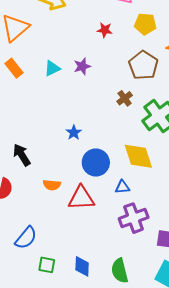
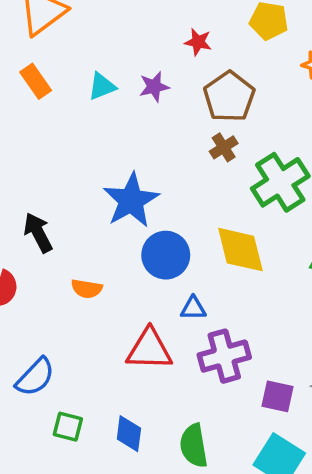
red star: (105, 30) -> (198, 42), moved
brown pentagon: (143, 65) -> (229, 97), moved
blue star: (74, 133) -> (131, 200), size x2.0
blue triangle: (122, 187) -> (193, 308), moved
red triangle: (81, 198) -> (149, 350), moved

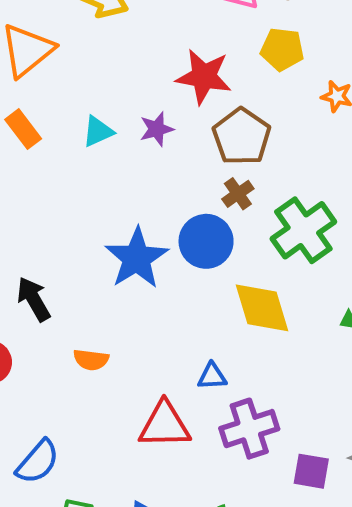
red star: (198, 42) -> (204, 77), size x1.8
blue circle: (166, 255) -> (206, 241), moved

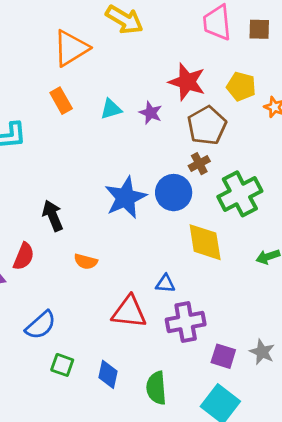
yellow pentagon: (282, 49) -> (241, 86), moved
purple star: (157, 129) -> (151, 113), turned 30

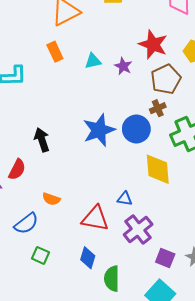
orange semicircle: (86, 261) -> (51, 199), moved
purple cross: (186, 322) -> (138, 230), turned -32
blue diamond: (108, 374) -> (88, 258), moved

